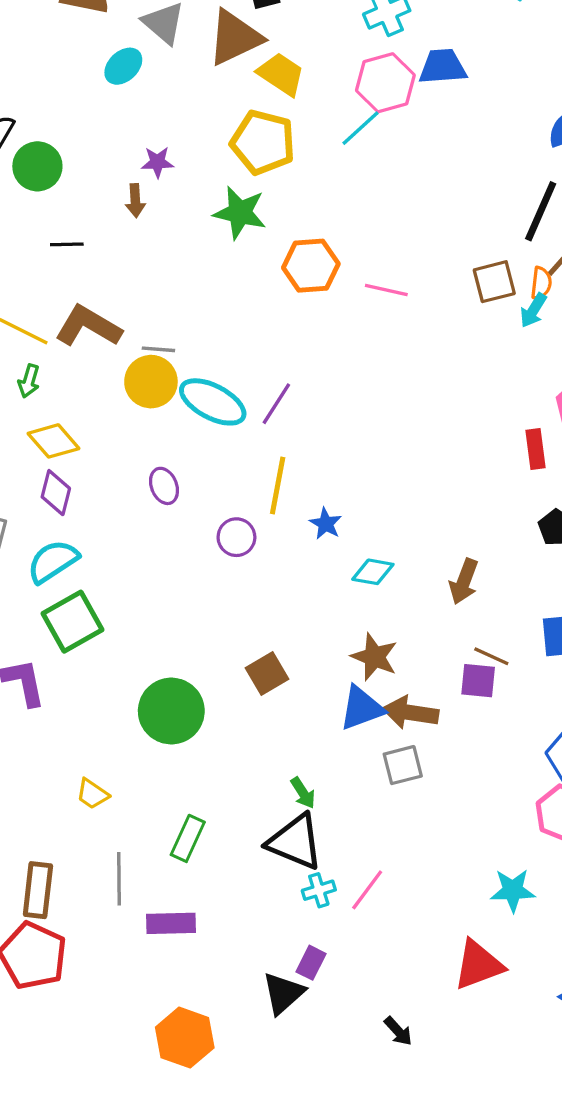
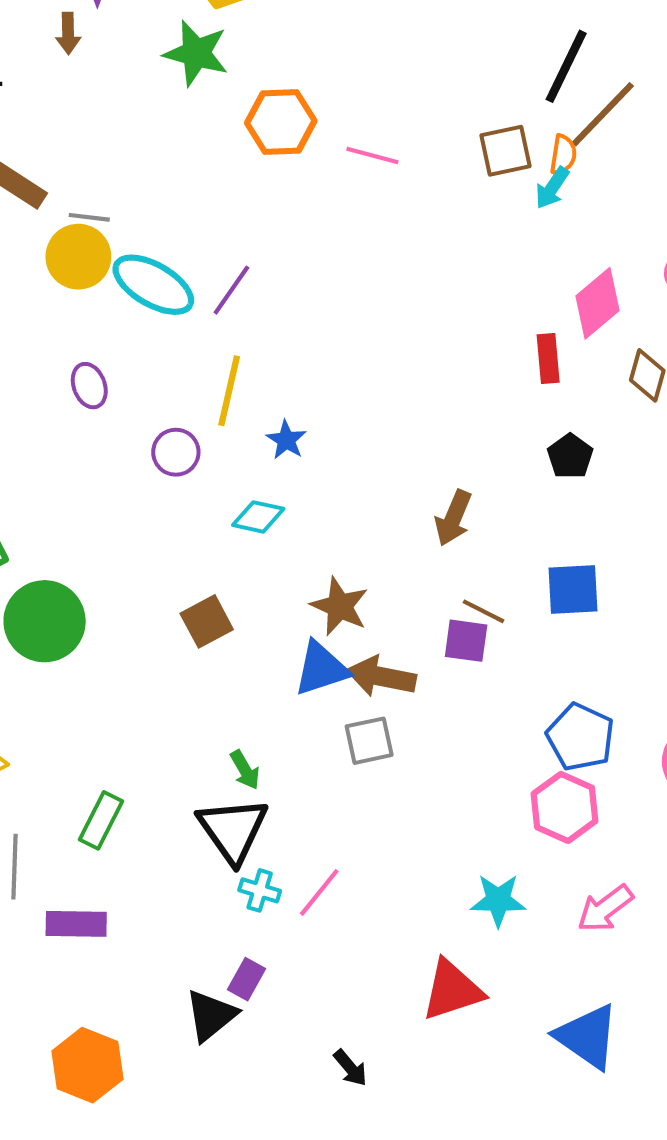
cyan diamond: (373, 572) -> (258, 517), moved
green circle: (171, 711) -> (45, 621), moved
black triangle: (295, 842) -> (233, 830), turned 30
cyan cross: (319, 890) -> (260, 890), turned 32

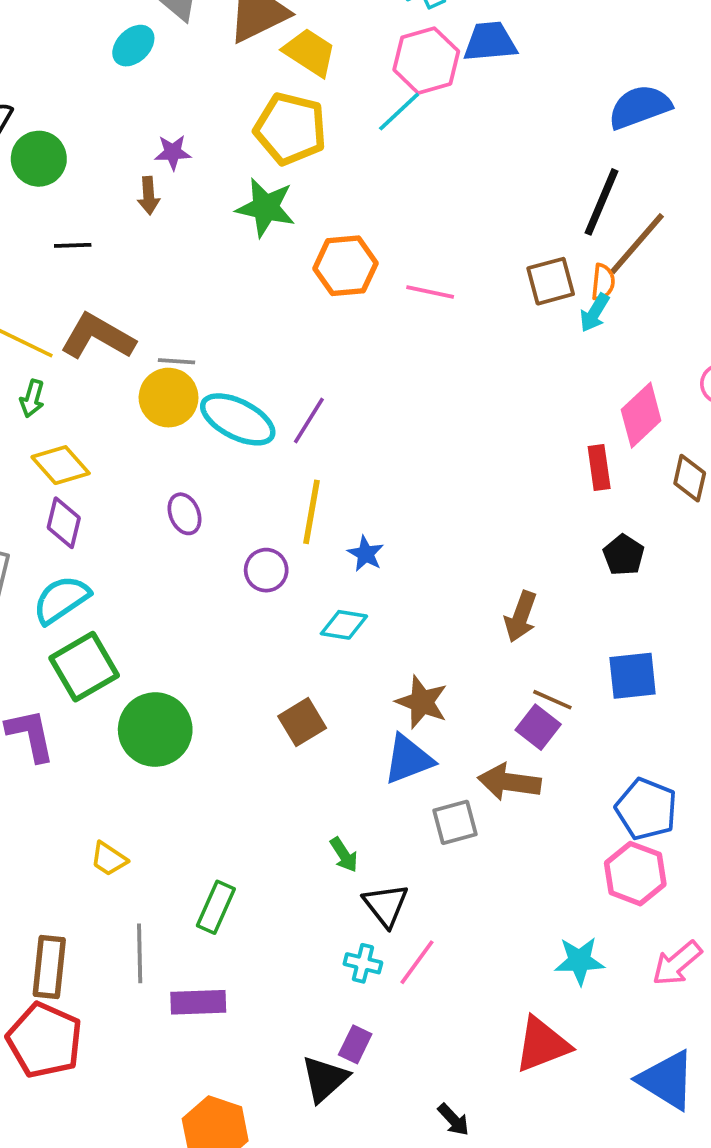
purple square: (466, 641) -> (538, 727), turned 33
brown arrow: (381, 677) -> (509, 782), moved
black triangle: (233, 830) -> (386, 905), moved, size x0.7

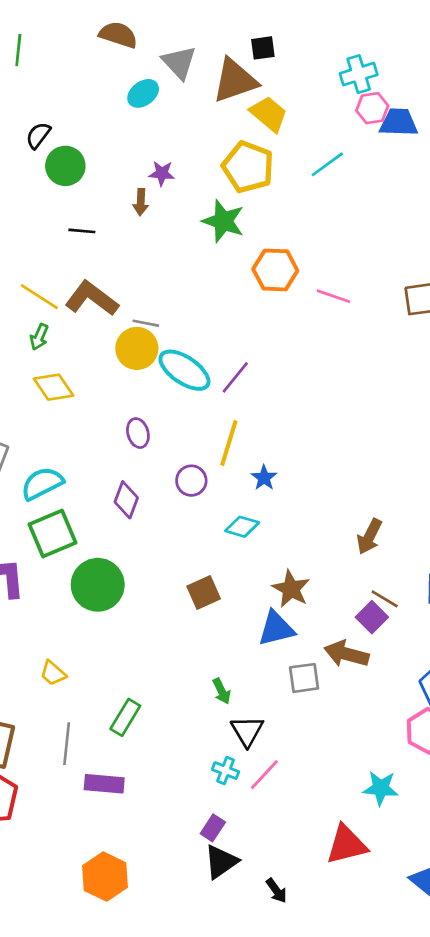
pink hexagon: (426, 61) -> (372, 108), moved, size x0.7
purple diamond: (64, 523) -> (126, 500), moved
black triangle: (325, 1079) -> (221, 862), moved

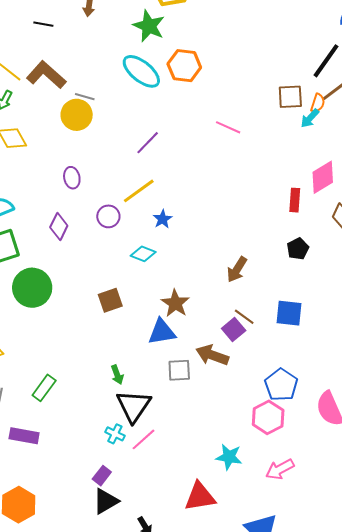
pink line: (333, 296) -> (228, 127), moved
cyan ellipse: (184, 370) -> (141, 71), moved
yellow line: (229, 443) -> (139, 191), turned 32
black triangle: (247, 731) -> (133, 406), size x1.4

